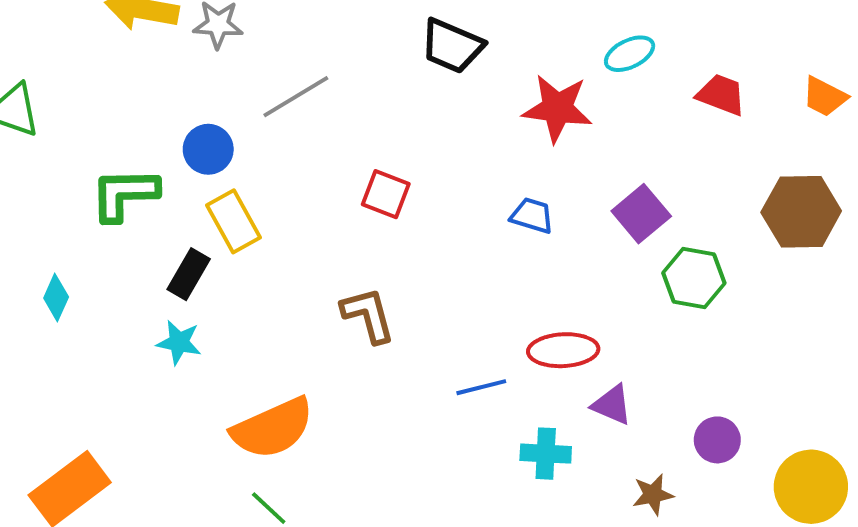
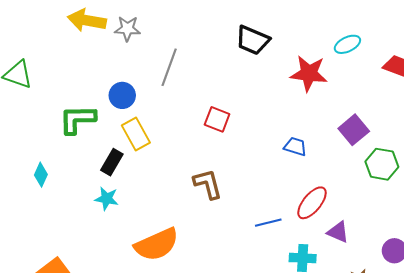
gray line: (296, 97) -> (169, 67), turned -39
blue trapezoid: (532, 216) -> (295, 146), moved
red ellipse: (563, 350) -> (312, 203), turned -48

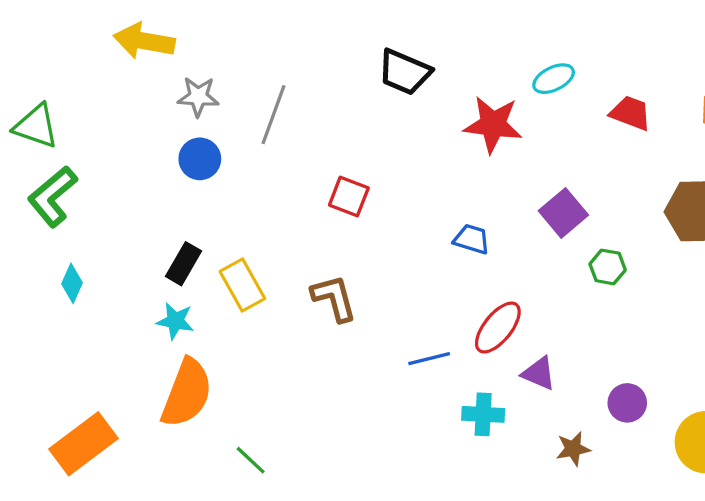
gray star: (127, 29) -> (198, 97), moved
green L-shape: (77, 119) -> (52, 197), moved, turned -39
yellow rectangle: (136, 134) -> (242, 285), moved
green hexagon: (382, 164) -> (608, 267), size x0.7
orange semicircle: (157, 244) -> (187, 393), moved, turned -45

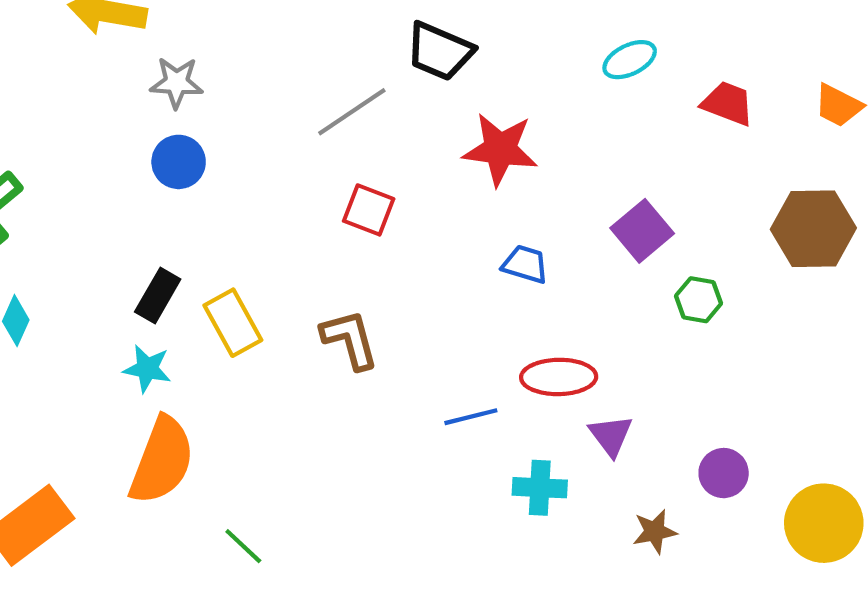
gray line: (273, 115) -> (352, 112), moved, turned 36
red star: (493, 124) -> (500, 149), moved
red ellipse: (498, 328) -> (559, 377), turned 50
purple triangle: (539, 373) -> (611, 435), turned 30

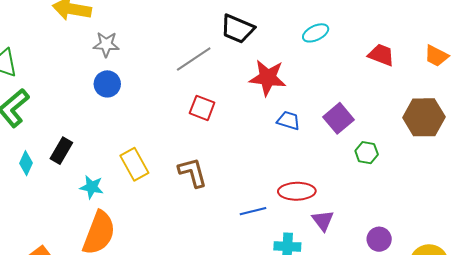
cyan ellipse: (630, 60) -> (316, 33), moved
blue trapezoid: (525, 264) -> (288, 120), moved
black rectangle: (158, 296) -> (61, 151), moved

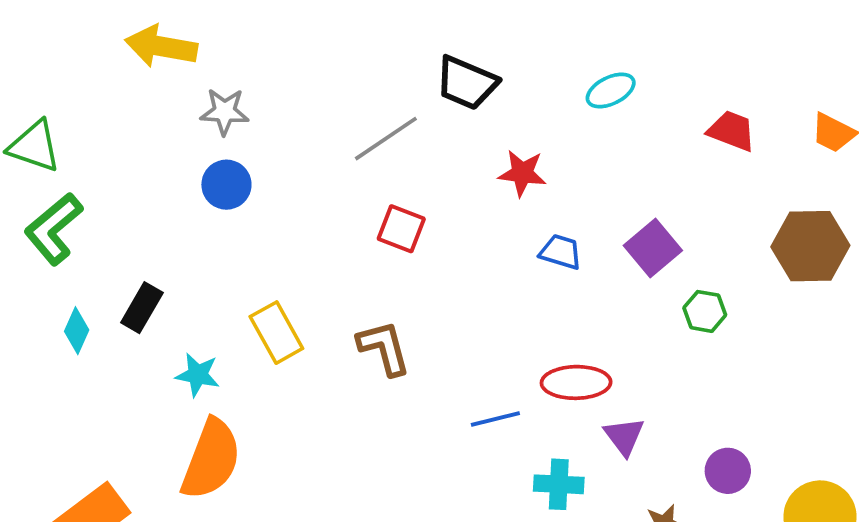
red star: (268, 78) -> (522, 173), size x0.7

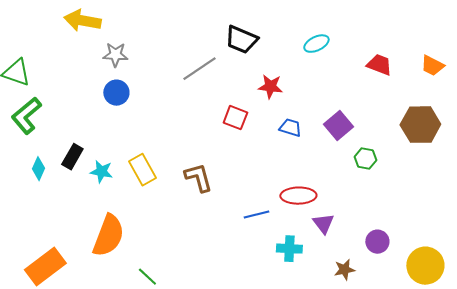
red square: (401, 229) -> (235, 118), moved
cyan star: (198, 375) -> (101, 172), moved

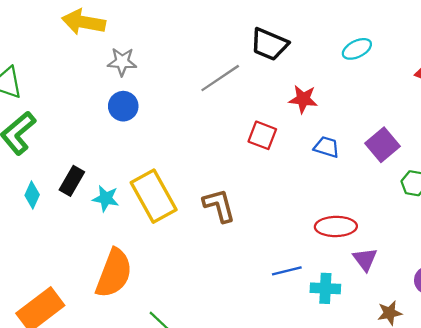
yellow rectangle: (142, 170) -> (154, 196), size x1.4
blue line: (256, 215) -> (287, 271), moved

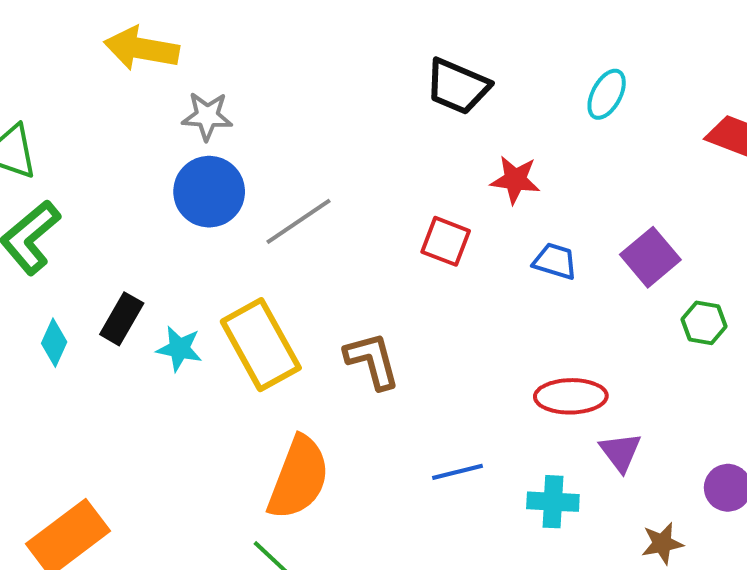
cyan ellipse: (357, 49) -> (607, 94), turned -36
gray line: (220, 78) -> (299, 221), moved
blue circle: (123, 106) -> (209, 192), size x1.4
blue line: (287, 271) -> (458, 472), moved
orange semicircle: (114, 273) -> (299, 478), moved

